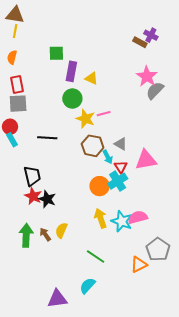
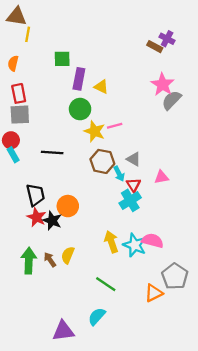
yellow line: (15, 31) -> (28, 34), moved
pink triangle: (146, 160) -> (161, 177), size x0.6
orange circle: (100, 186) -> (68, 206), moved
pink semicircle: (138, 217) -> (153, 241), turned 30

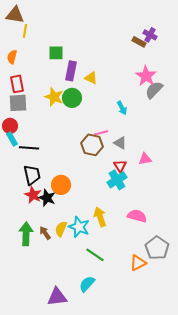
pink line: (115, 126) -> (101, 133), moved
yellow star: (95, 131) -> (54, 97), moved
black line: (52, 153) -> (29, 148), moved
cyan arrow: (119, 174) -> (122, 108), moved
cyan star: (135, 245) -> (79, 227), moved

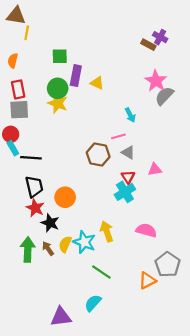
green circle: (72, 98) -> (58, 88), moved
pink line: (101, 133) -> (118, 136), moved
black star: (47, 198) -> (50, 223), moved

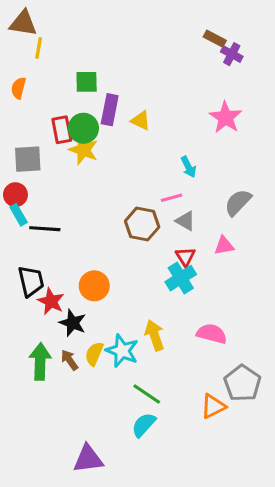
brown rectangle: (148, 45) -> (215, 39), moved
red rectangle: (18, 89) -> (62, 130), moved
gray semicircle: (164, 96) -> (238, 202), moved
black trapezoid: (34, 187) -> (31, 281), moved
cyan semicircle: (93, 303) -> (144, 425), moved

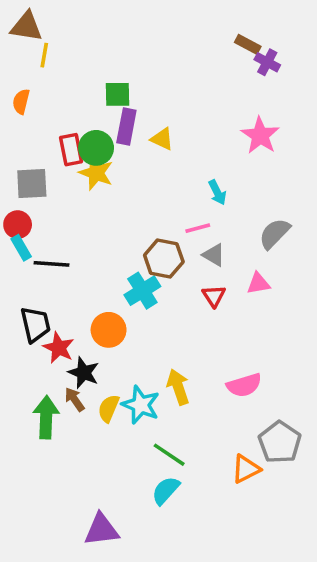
green square: (87, 82) -> (117, 94), moved
cyan cross: (181, 278) -> (142, 291), moved
pink semicircle: (212, 334) -> (244, 385), turned 148
brown arrow: (70, 360) -> (75, 399), moved

